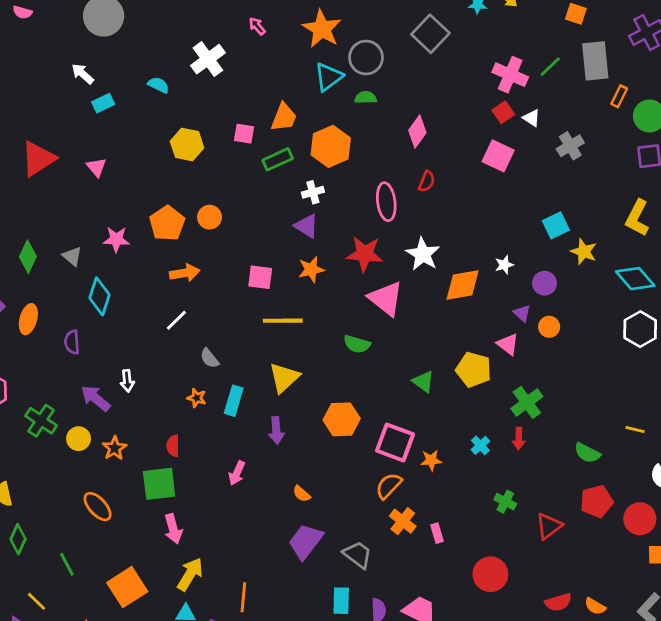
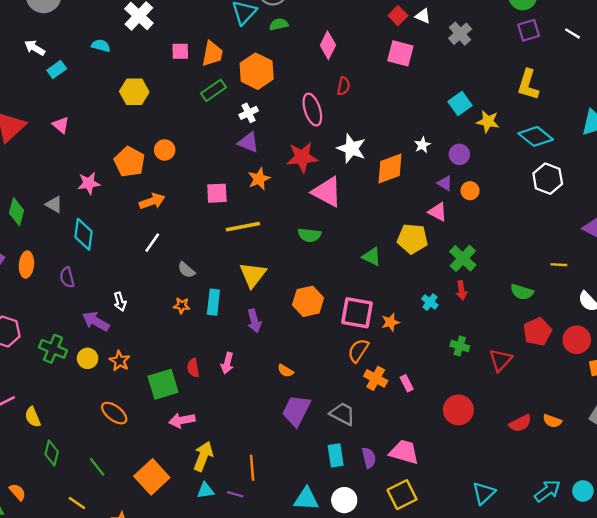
pink square: (244, 134) -> (180, 51), moved
red semicircle: (173, 446) -> (193, 368), moved
pink arrow: (173, 529) -> (182, 420), turned 105

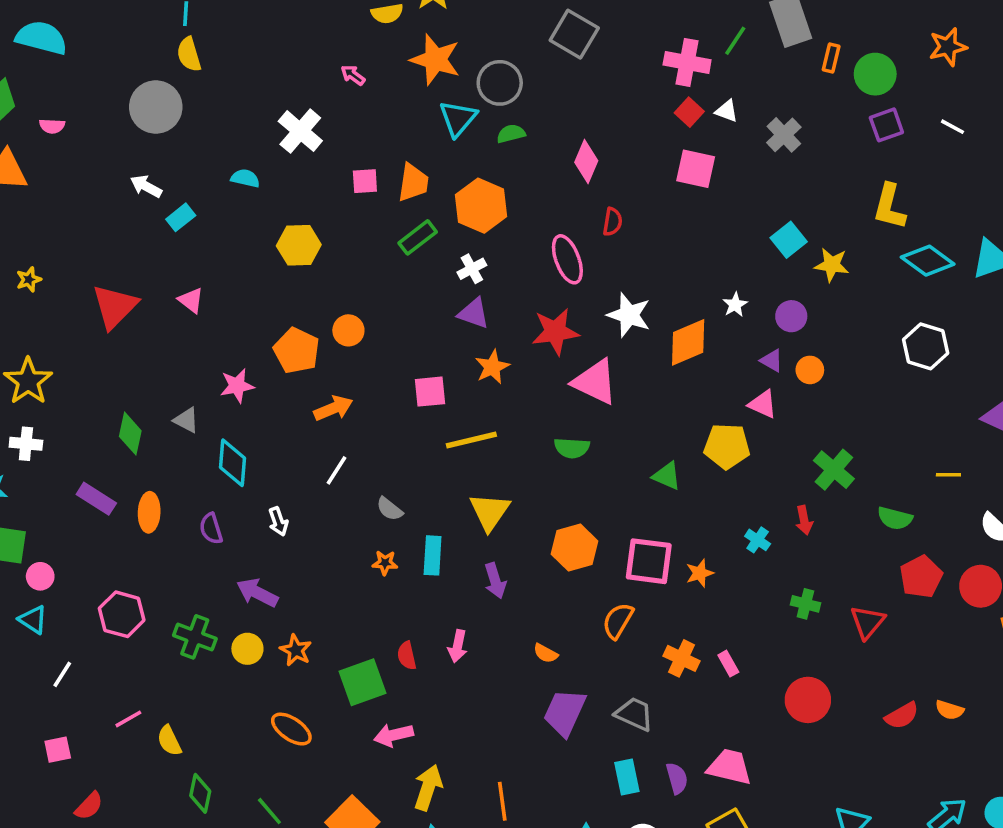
cyan diamond: (536, 136) -> (928, 261), moved
green cross: (463, 258) -> (834, 470), moved
white arrow: (120, 302) -> (278, 521), moved
orange semicircle: (358, 351) -> (618, 621), moved

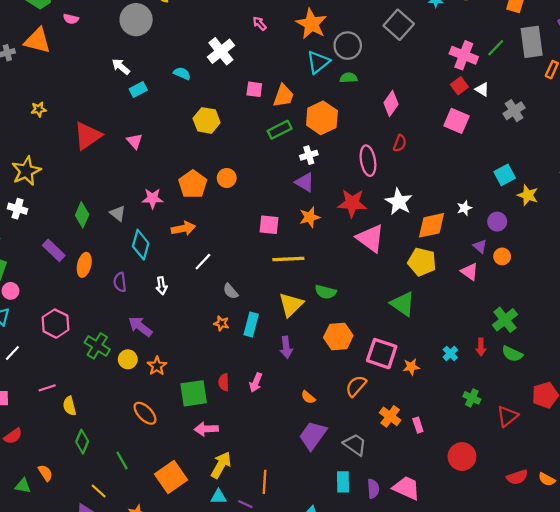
orange arrow: (333, 408) -> (183, 228), moved
yellow pentagon: (727, 446) -> (422, 262), moved
green semicircle: (572, 448) -> (326, 292), moved
green triangle: (667, 476) -> (403, 304), size x1.4
green semicircle: (895, 518) -> (512, 354), moved

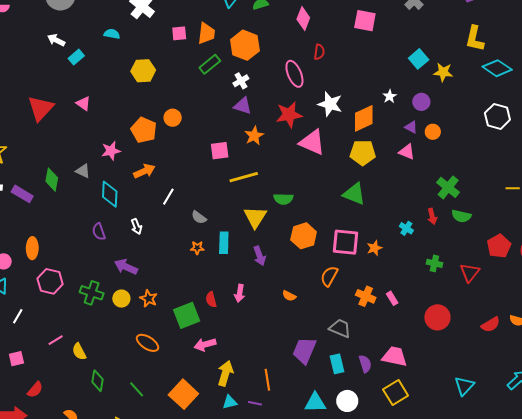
purple rectangle: (54, 250) -> (22, 194), moved
orange ellipse: (84, 265) -> (32, 248), moved
purple trapezoid: (313, 435) -> (304, 350), moved

